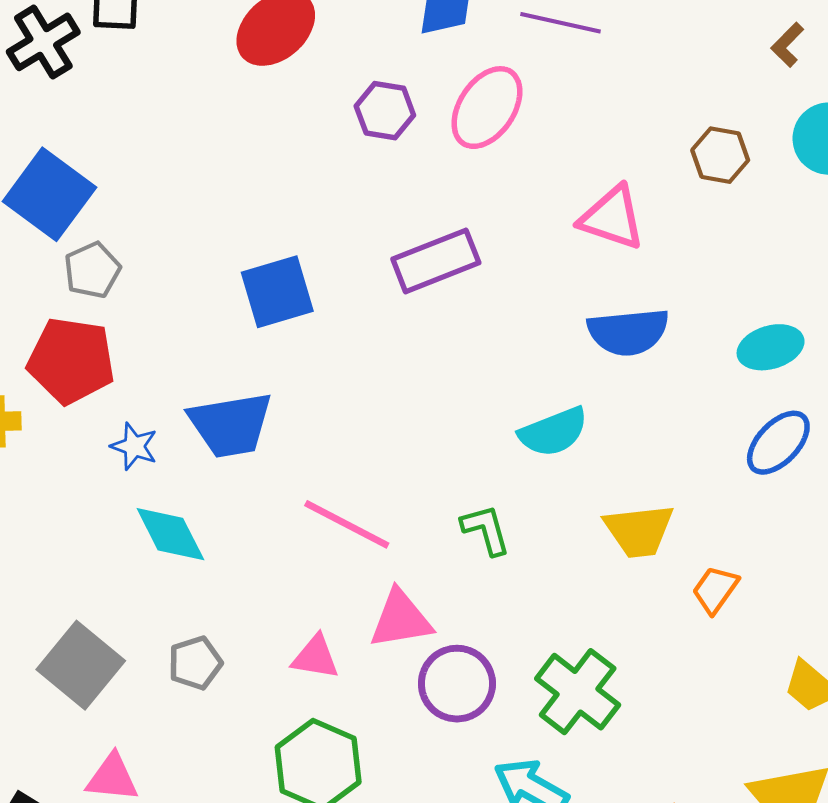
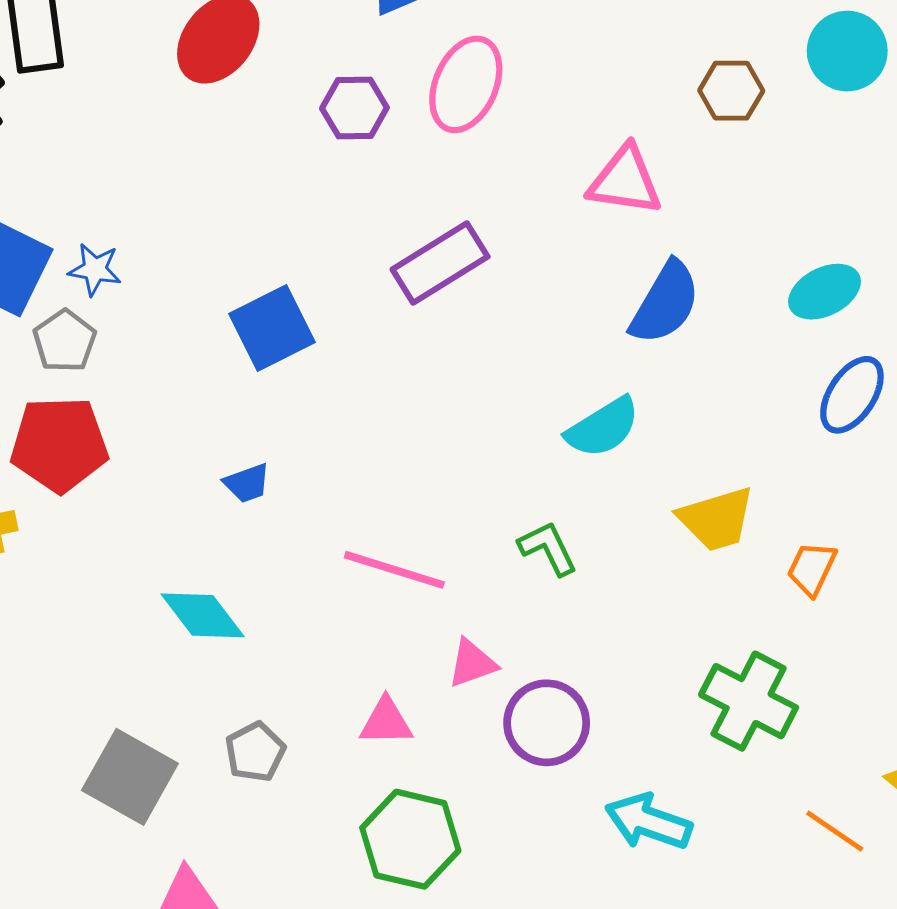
blue semicircle: (628, 332) -> (665, 303), turned -44
blue trapezoid: (231, 425) -> (247, 483), size x0.5
blue star: (134, 446) -> (95, 269), moved
pink triangle: (401, 619) -> (472, 663), size x0.7
green cross: (578, 692) -> (749, 701), moved

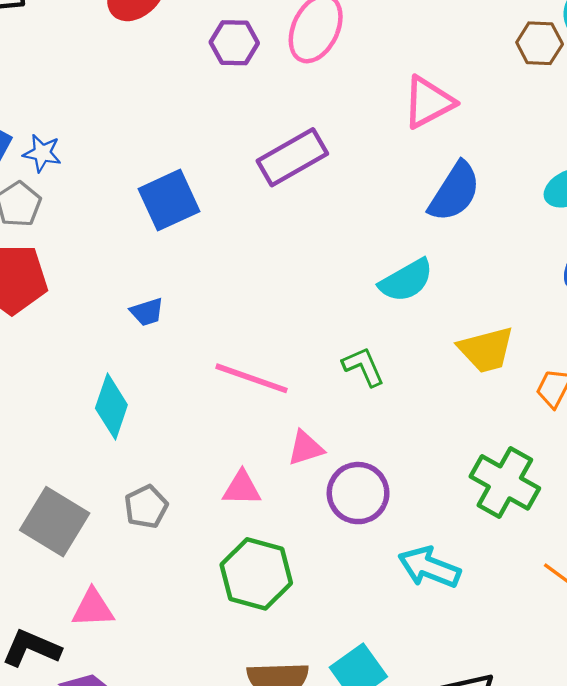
brown hexagon: (731, 91) -> (540, 43), moved
pink triangle: (625, 181) -> (428, 102), turned -38
cyan diamond: (203, 615) -> (111, 407), turned 54

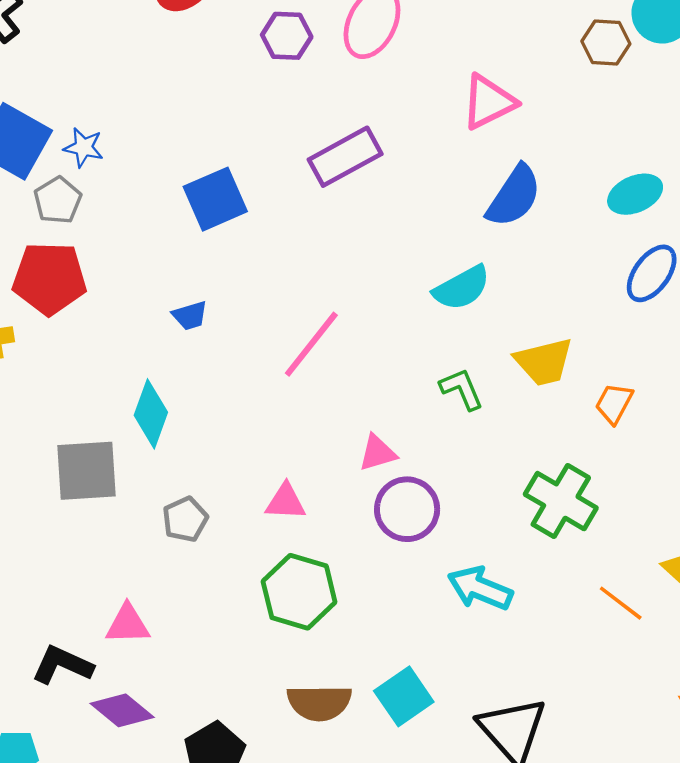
green L-shape: (363, 367) -> (462, 389), moved
pink line: (252, 378) -> (311, 344), moved, turned -72
pink triangle: (306, 448) -> (377, 453), moved
gray square: (55, 522) -> (86, 471), moved, turned -36

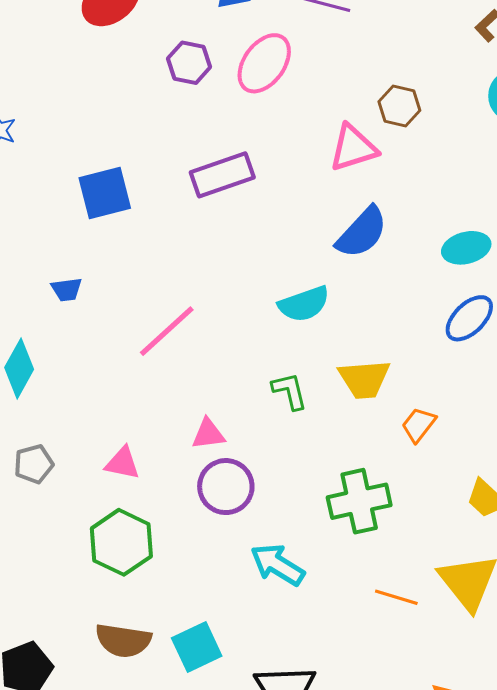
brown hexagon: (606, 43) -> (399, 106), moved
green cross: (561, 501) -> (359, 501), turned 38
orange line: (621, 603) -> (396, 597), turned -30

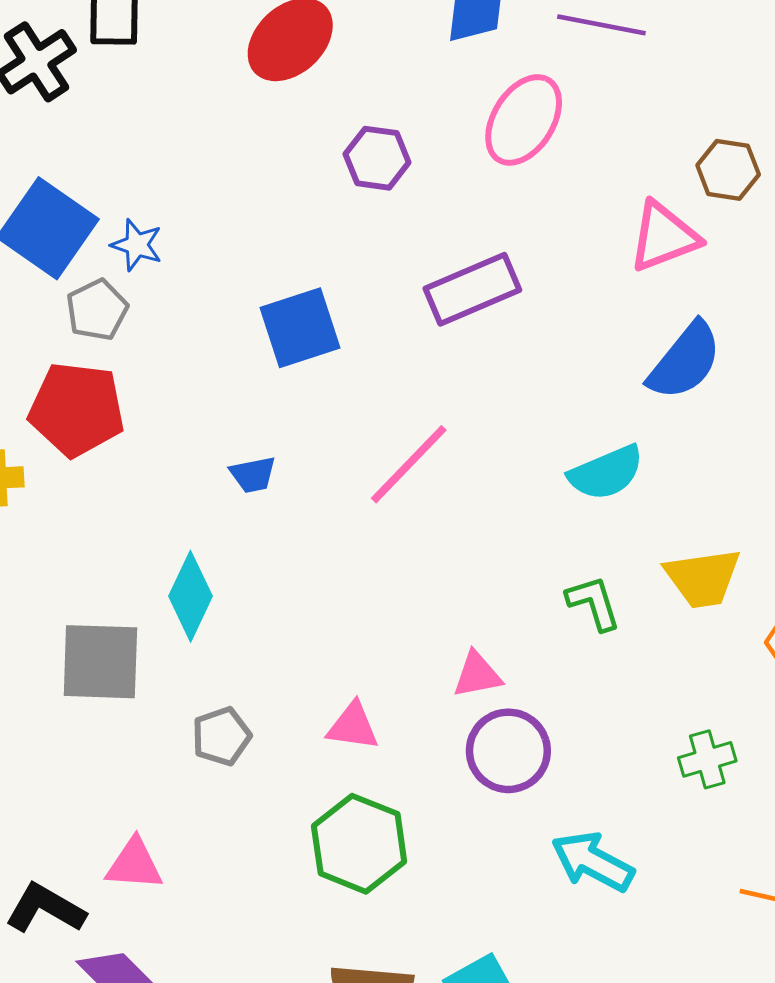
purple hexagon: (189, 63) -> (377, 158), moved
pink line: (167, 331) -> (409, 464), moved
green cross: (359, 501) -> (707, 759), size x0.6

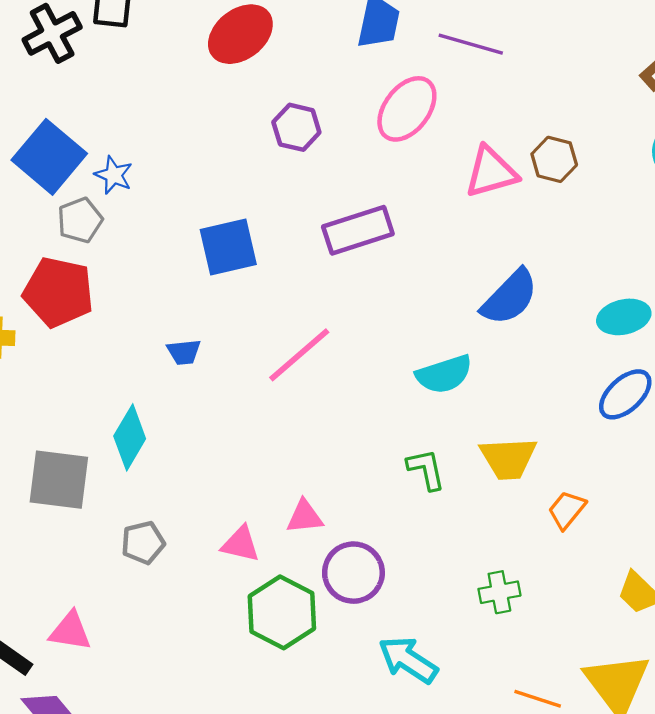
pink triangle: (664, 237) -> (491, 172), moved
pink triangle: (477, 675) -> (305, 517), moved
green hexagon: (359, 844) -> (282, 612), moved

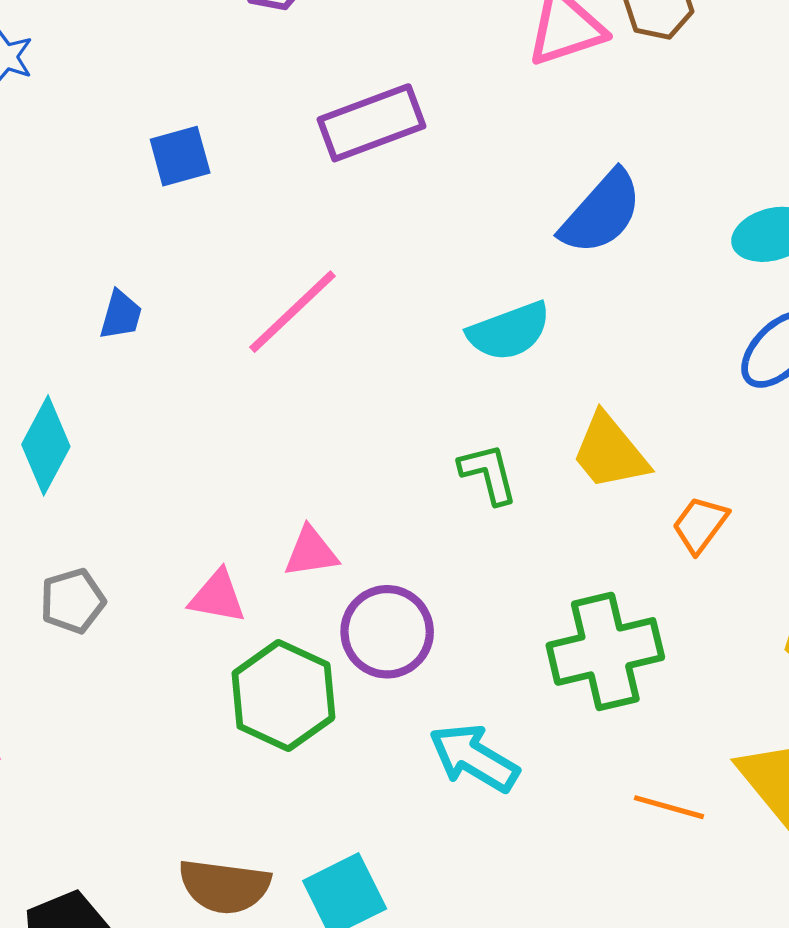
blue square: (228, 247) -> (180, 156), size x0.7
blue trapezoid: (184, 352) -> (121, 315), turned -66
yellow trapezoid: (508, 458) -> (610, 452), turned 56
green cross: (499, 592) -> (605, 651), size x1.8

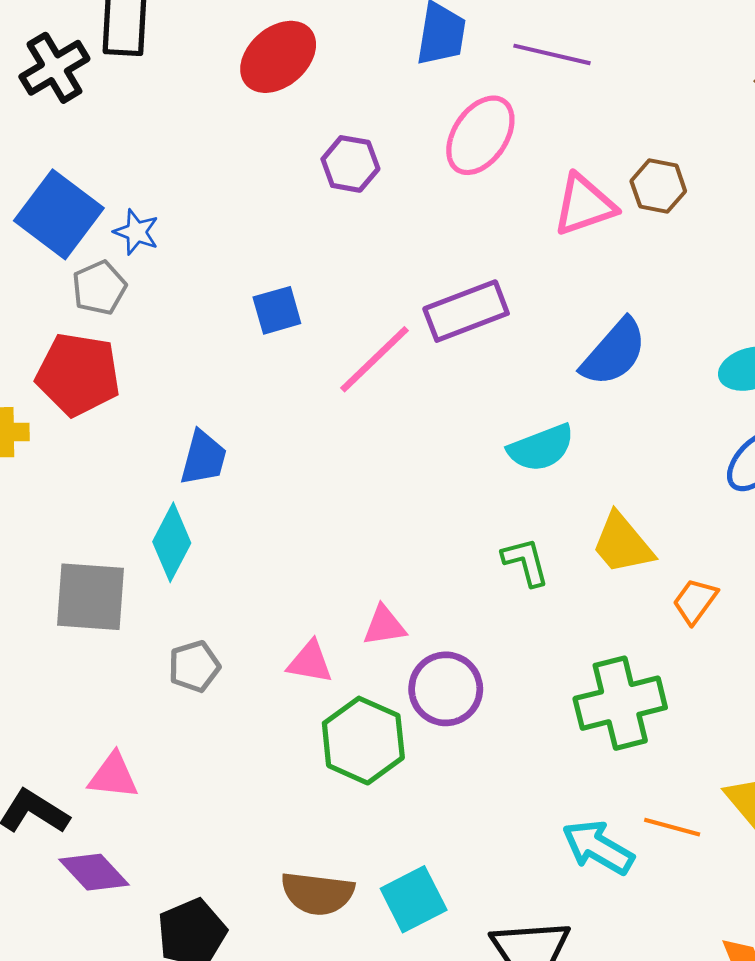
purple rectangle: (372, 123) -> (466, 311), moved
pink line: (293, 312) -> (375, 359), moved
blue trapezoid: (121, 315) -> (203, 458), moved, size x1.4
cyan arrow: (474, 758) -> (598, 847), moved

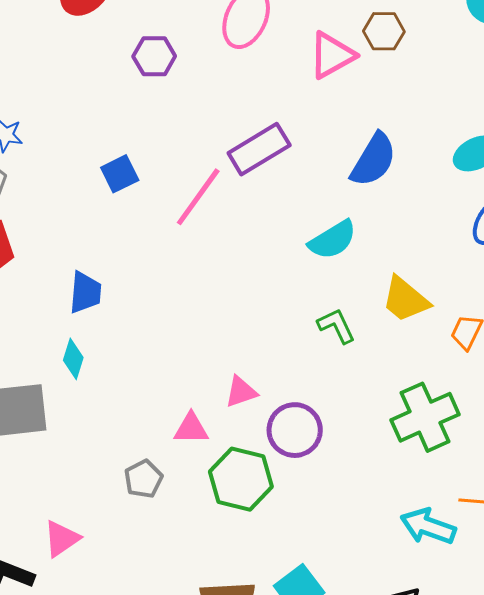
cyan diamond: (172, 542) -> (73, 359), size x0.7
gray pentagon: (194, 666) -> (143, 479), moved
pink triangle: (113, 776) -> (62, 539), turned -30

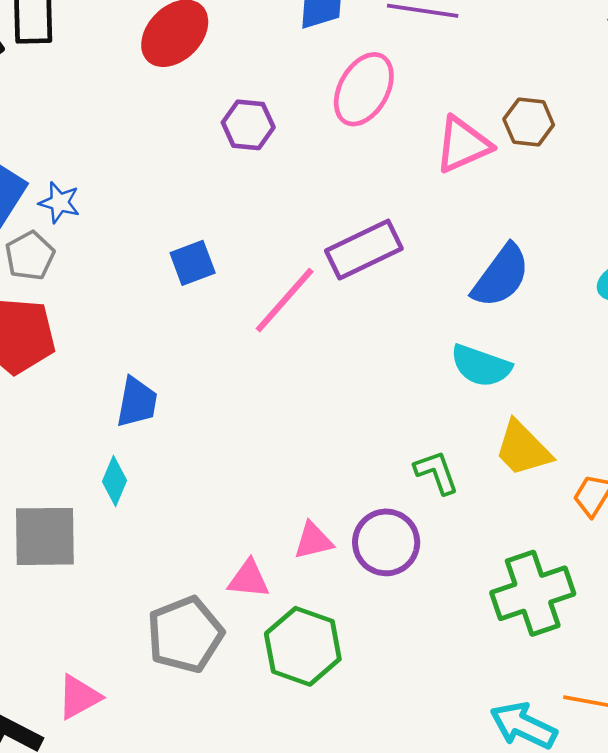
cyan semicircle: (333, 240) -> (481, 366), moved, turned 45
purple circle: (295, 430) -> (386, 542), moved
gray pentagon: (143, 479) -> (185, 635), size x1.6

